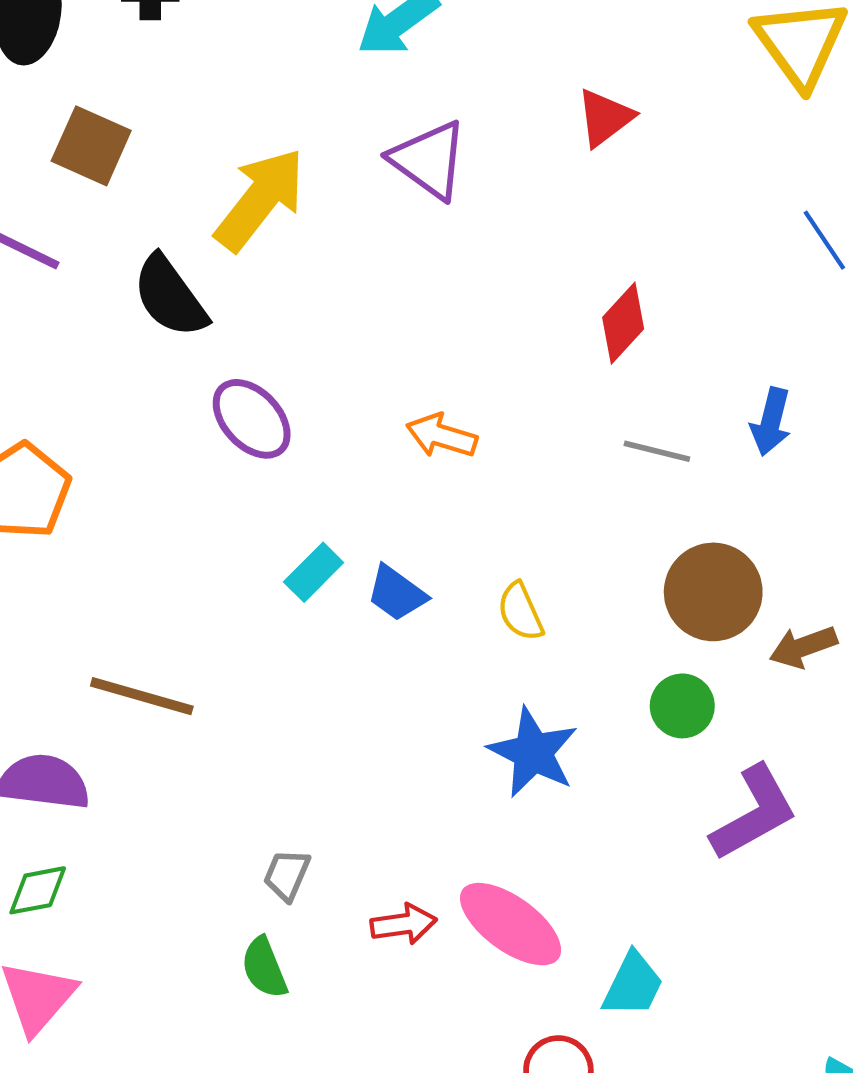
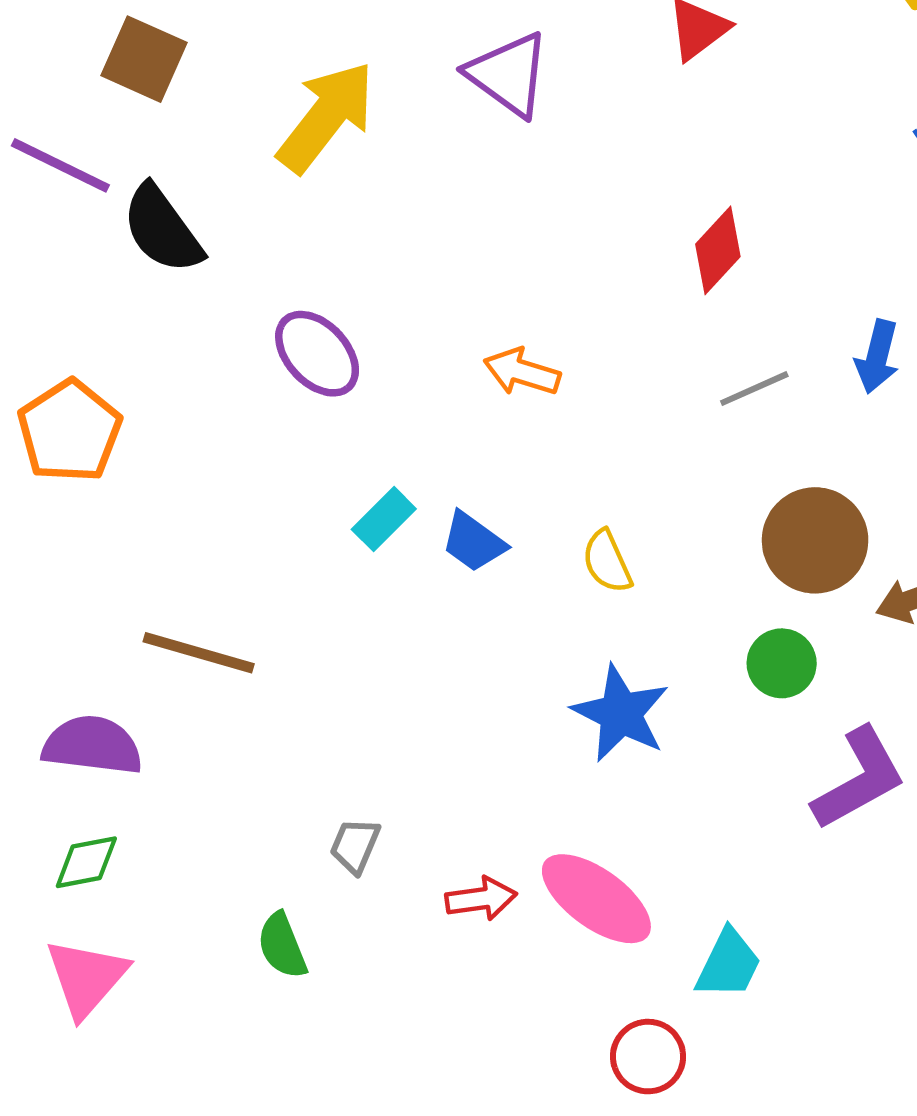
black semicircle: (170, 296) -> (162, 229), moved
gray line: (657, 451) -> (754, 389), turned -38
green semicircle: (264, 968) -> (282, 946), moved

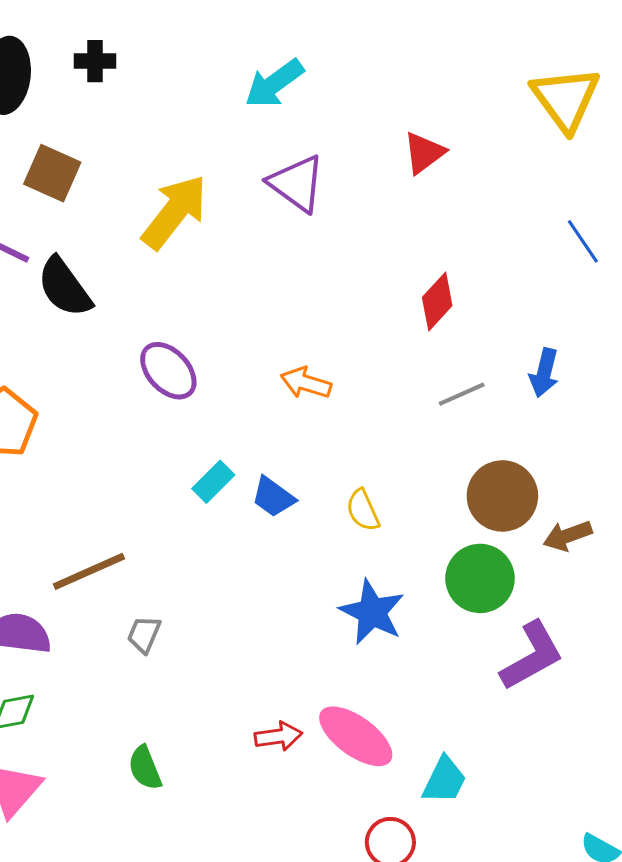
brown line: (199, 653) -> (89, 571), turned -40
green circle: (782, 663) -> (480, 578), size x1.5
gray trapezoid: (355, 846) -> (144, 634), moved

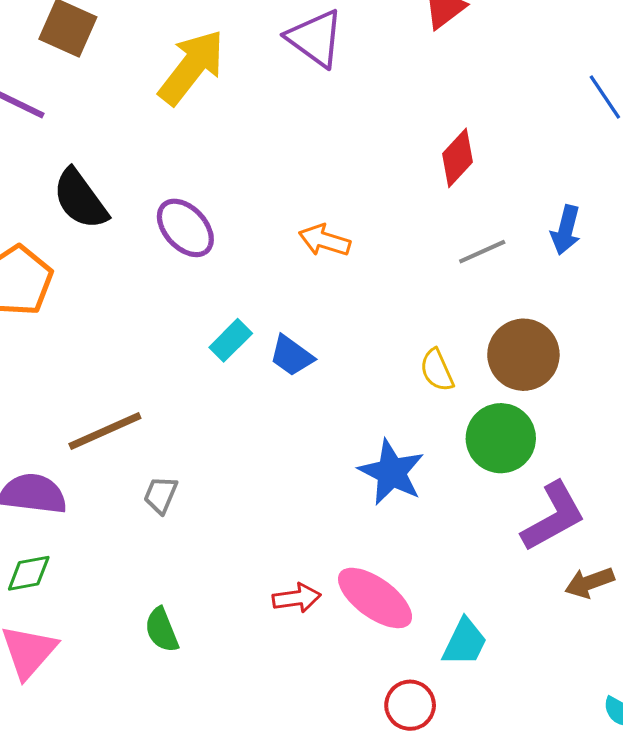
black semicircle: (64, 287) -> (80, 199), moved
yellow semicircle: (363, 510) -> (437, 370), moved
brown arrow: (568, 536) -> (589, 583), moved

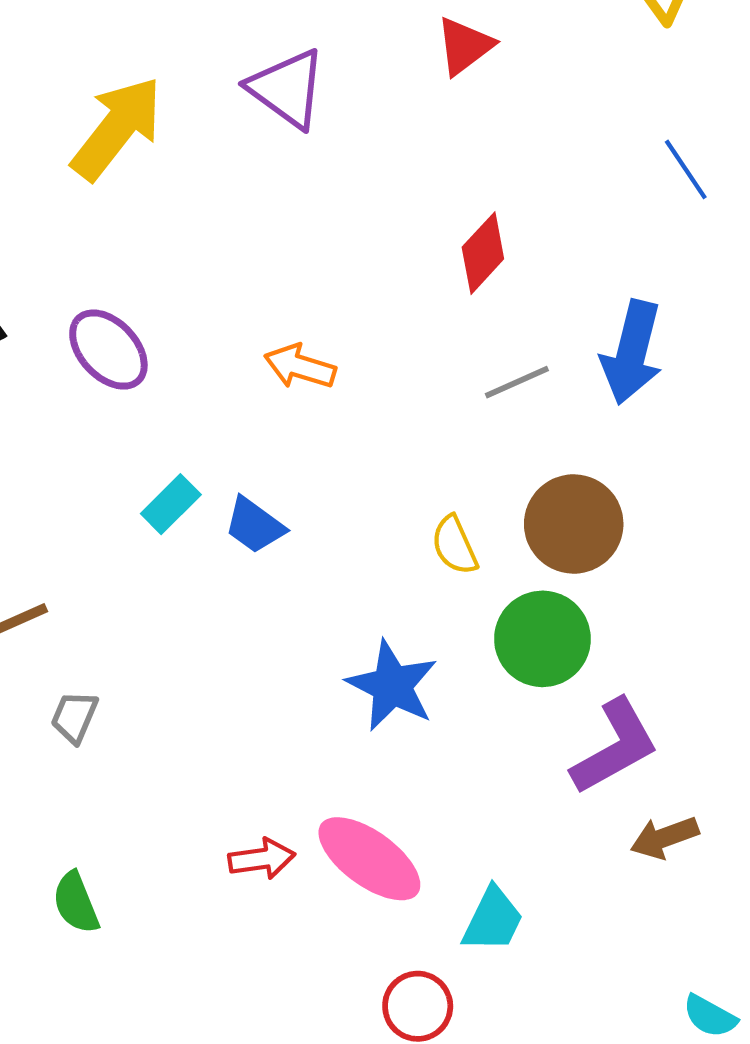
blue arrow: (566, 230) -> (632, 352), size x1.5

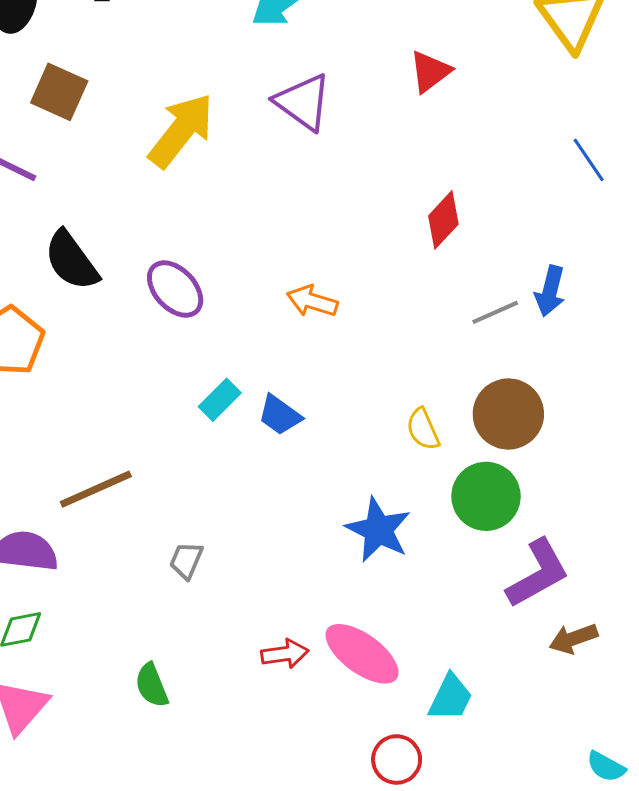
blue arrow: (632, 352) -> (550, 291), size x0.7
gray line: (517, 382) -> (495, 312), moved
gray trapezoid: (74, 717) -> (186, 560), moved

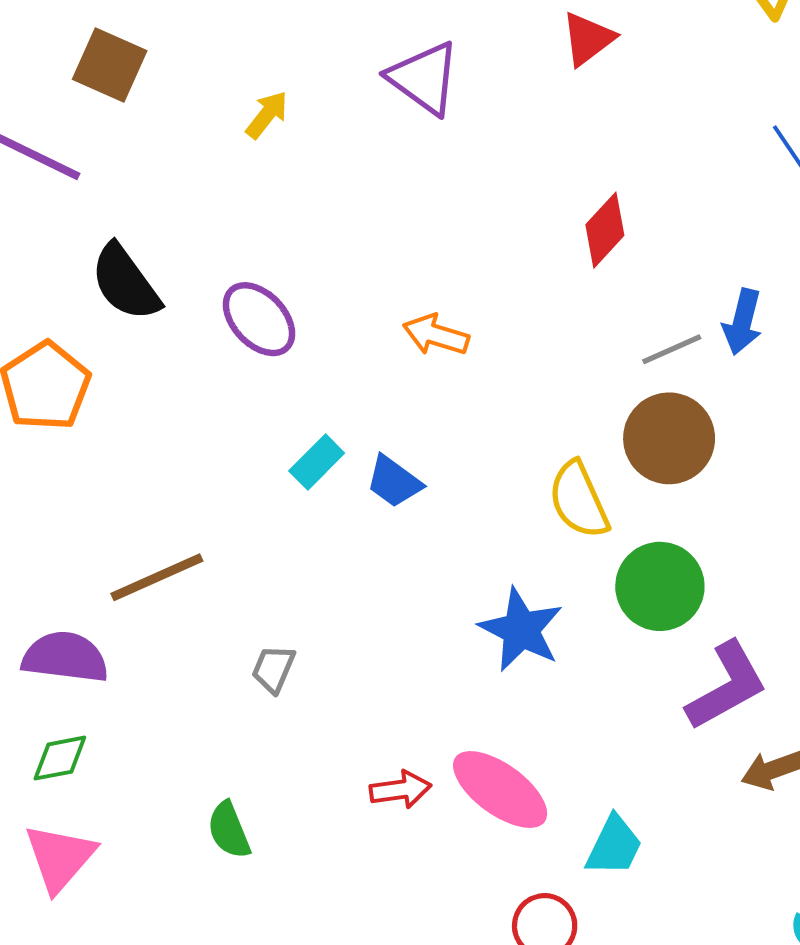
yellow arrow: (181, 130) -> (267, 115), size x0.5
brown circle: (508, 414) -> (669, 438), moved
yellow semicircle: (423, 429) -> (579, 500), size x1.4

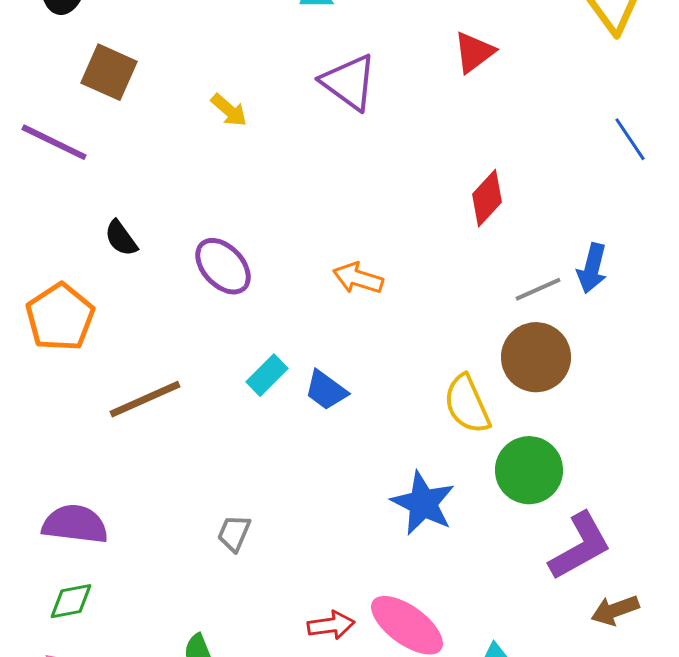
yellow arrow: (267, 115) -> (229, 110), turned 93
black semicircle: (125, 282) -> (121, 238), size x0.6
brown line: (157, 577) -> (145, 399), moved

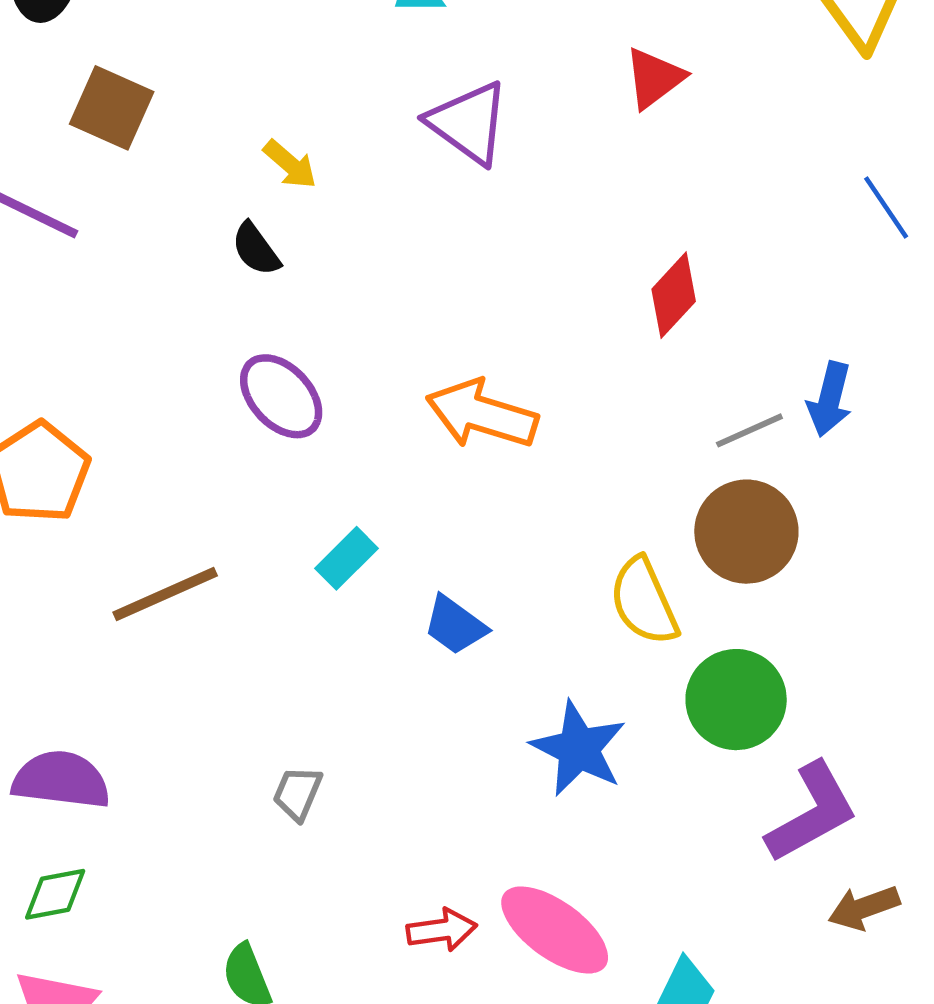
black semicircle: (121, 238) -> (256, 249), moved
orange arrow: (358, 278) -> (482, 414), size x1.5
blue trapezoid: (326, 390) -> (455, 625), moved

